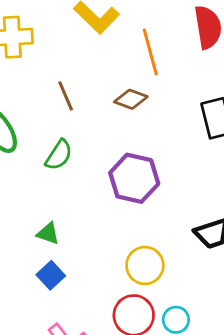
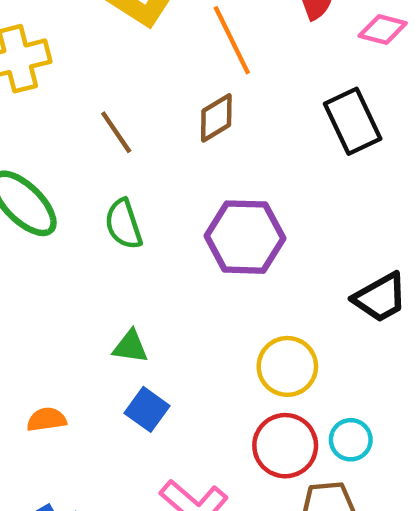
brown diamond: (131, 99) -> (216, 118), turned -40
green semicircle: (59, 155) -> (123, 224), turned 140

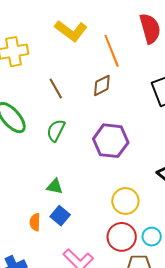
green semicircle: (123, 224) -> (56, 131), turned 40
orange semicircle: (47, 419) -> (35, 222), moved, turned -84

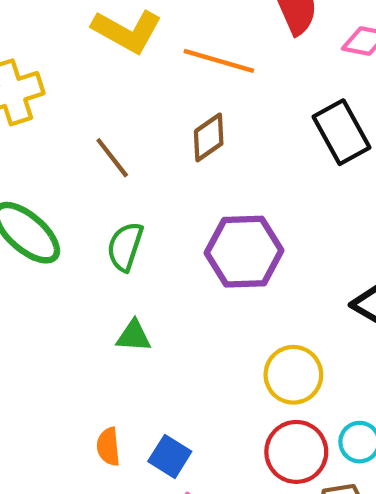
orange line: (112, 51) -> (219, 61), turned -44
green triangle: (55, 186) -> (134, 336), moved
blue square: (60, 216) -> (170, 456), moved

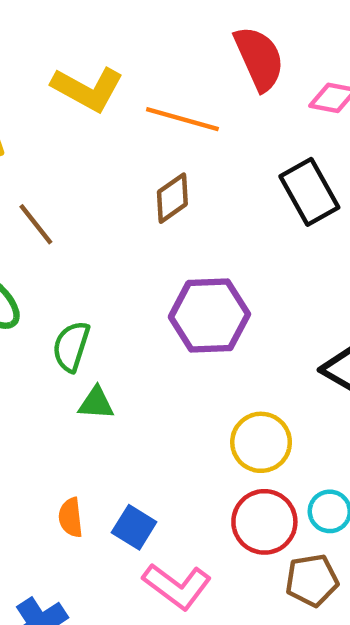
brown line: (112, 158) -> (36, 224), moved
green semicircle: (125, 247) -> (71, 346), moved

